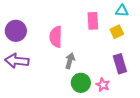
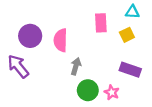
purple circle: (16, 31) -> (30, 36), moved
purple arrow: (17, 61) -> (18, 66), turned 45
purple rectangle: (120, 64) -> (130, 70), turned -54

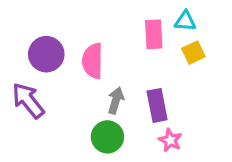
cyan triangle: (132, 12) -> (185, 21), moved
purple rectangle: (130, 70) -> (157, 105), moved, turned 60
green circle: (88, 90) -> (107, 137), moved

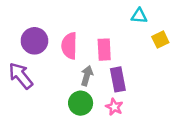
pink rectangle: (154, 34) -> (104, 50), moved
yellow square: (193, 53) -> (160, 40), moved
pink star: (170, 140) -> (114, 107), moved

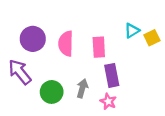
cyan triangle: (139, 16) -> (132, 31), moved, turned -35
gray arrow: (87, 76) -> (82, 88), moved
green circle: (81, 103) -> (52, 92), moved

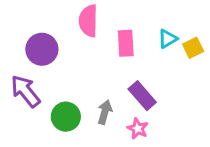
pink semicircle: (66, 44) -> (88, 21), moved
pink rectangle: (99, 47) -> (126, 43), moved
purple rectangle: (112, 75) -> (142, 96), turned -30

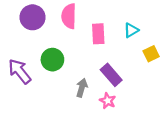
yellow square: (193, 48) -> (151, 54), moved
purple circle: (42, 49) -> (32, 17), moved
green circle: (66, 117) -> (52, 60), moved

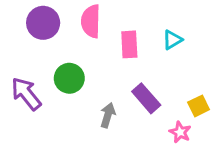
yellow square: (151, 54) -> (199, 106), moved
pink star: (108, 101) -> (180, 132), moved

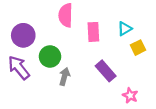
purple circle: (43, 23) -> (23, 35), moved
yellow square: (199, 106) -> (138, 48), moved
gray arrow: (108, 115) -> (64, 77), moved

